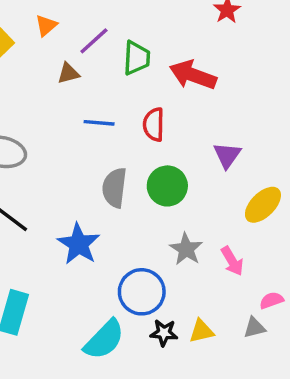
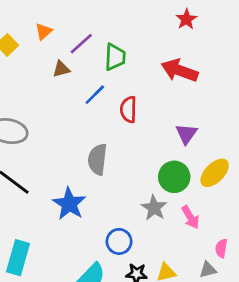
red arrow: (193, 75) -> (180, 70), moved
blue line: (99, 123) -> (95, 95), moved, turned -50
green circle: (167, 186) -> (174, 177), moved
blue circle: (142, 292) -> (119, 241), size x0.7
pink semicircle: (271, 300) -> (221, 248), turned -60

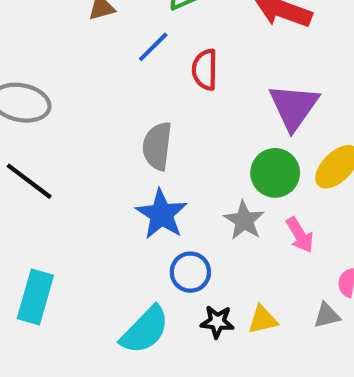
purple triangle: (186, 134) -> (294, 107), size x1.5
blue star: (69, 204) -> (161, 214), moved

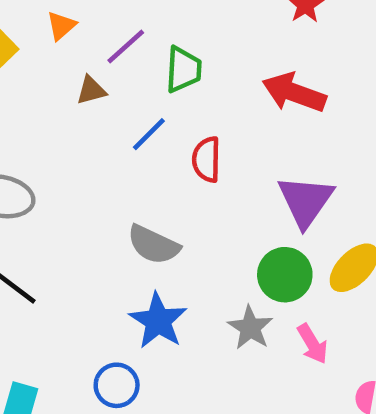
gray semicircle: (157, 146) -> (153, 245), turned -72
blue circle: (190, 272) -> (117, 385), moved

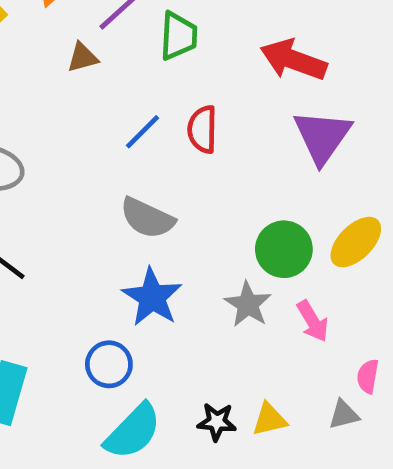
blue line: (149, 134) -> (142, 132), moved
purple triangle: (306, 201) -> (322, 137), moved

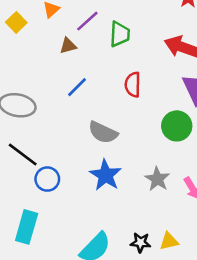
blue line: (142, 132) -> (77, 87), moved
green circle: (284, 249) -> (177, 126), moved
blue circle: (109, 364) -> (47, 179), moved

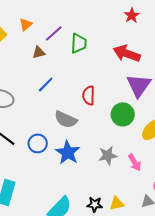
red semicircle: (133, 85) -> (89, 95), moved
blue circle: (47, 179) -> (38, 143), moved
gray star: (157, 179) -> (108, 155), turned 30

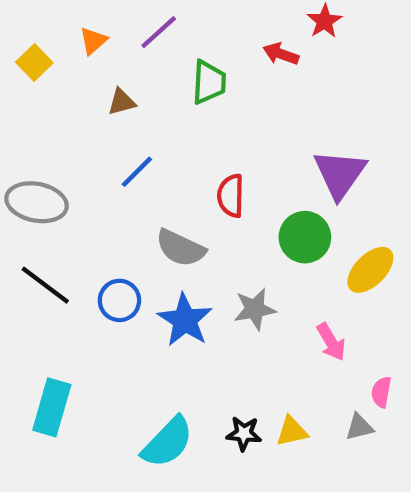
purple line: (54, 33) -> (159, 32), moved
red arrow: (127, 53) -> (281, 54), moved, size x0.6
gray star: (108, 155) -> (255, 309), moved

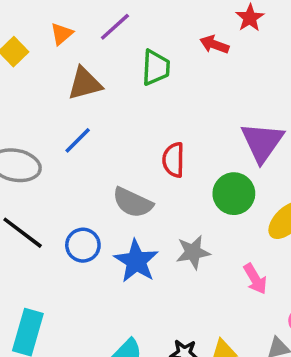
brown triangle: (122, 102) -> (85, 84), size x1.5
blue line: (137, 172) -> (78, 140), moved

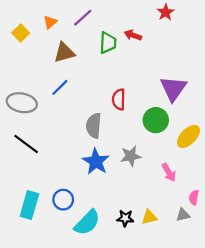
red arrow: (214, 44) -> (133, 35), moved
gray semicircle: (133, 203) -> (94, 126), turned 70
blue circle: (83, 245) -> (63, 200), moved

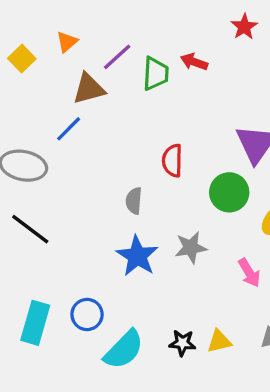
purple line: (83, 18) -> (117, 57), moved
blue line: (60, 87) -> (69, 129), moved
gray semicircle: (94, 126) -> (134, 201), size x0.7

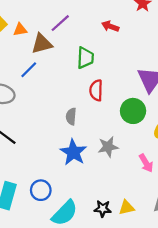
orange triangle: (67, 42) -> (20, 30), moved, turned 32
green trapezoid: (156, 74) -> (85, 58), moved

